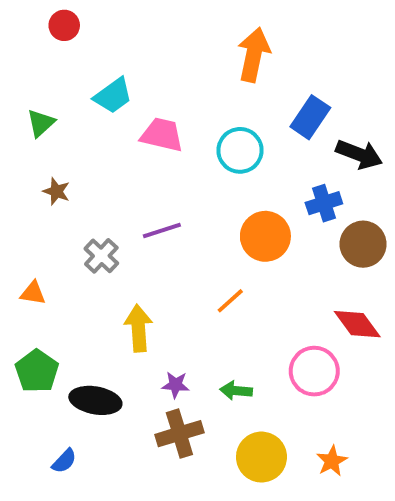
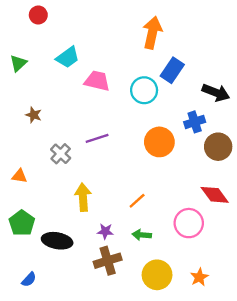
blue rectangle: (310, 117) -> (172, 70), moved
green triangle: (41, 123) -> (18, 63), moved
orange line: (230, 301) -> (137, 201), moved
blue semicircle: (64, 461) -> (29, 280), moved

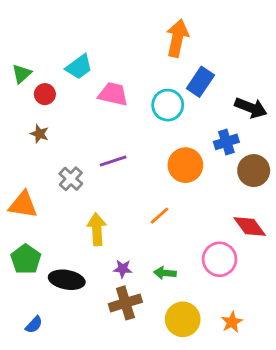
red circle: (38, 15) -> (45, 94), moved
orange triangle: (19, 176) -> (23, 205), size x1.6
orange line: (137, 201) -> (160, 216), moved

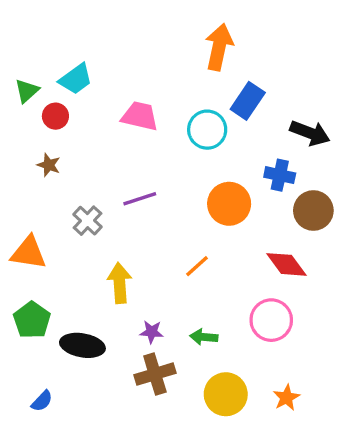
cyan trapezoid: (79, 67) -> (76, 79), moved
blue cross: (226, 142) -> (280, 175), turned 30
red diamond: (250, 227) -> (286, 264), moved

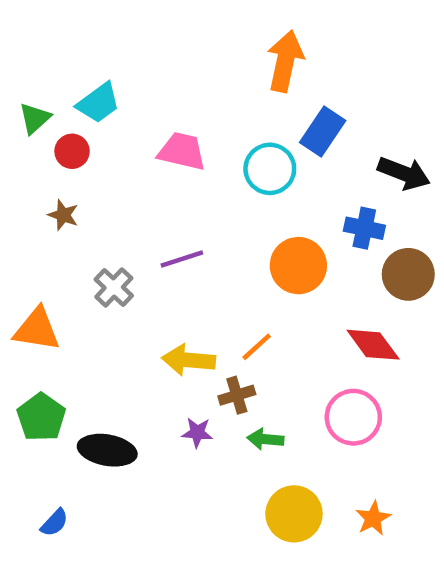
yellow arrow: (120, 283) -> (189, 360), moved, turned -81
brown cross: (155, 374) -> (237, 395), moved, size x0.7

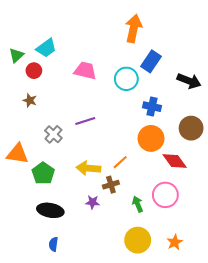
blue cross: (364, 228) -> (152, 107), moved
orange circle: (298, 266) -> (151, 138), moved
green pentagon: (41, 417) -> (43, 173), moved
green arrow: (265, 439) -> (138, 204), moved, turned 63
blue semicircle: (54, 523) -> (53, 244), moved, turned 144

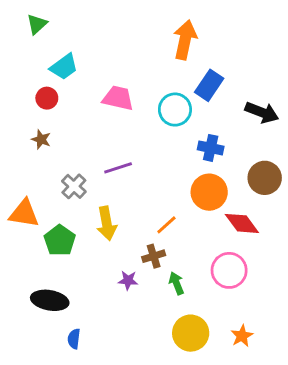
green triangle: (16, 55) -> (37, 24), moved
yellow arrow: (88, 168) -> (107, 223), moved, turned -105
green arrow: (138, 204) -> (176, 283), moved
black ellipse: (50, 210) -> (50, 300), moved

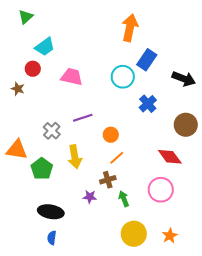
pink trapezoid: (118, 98) -> (72, 77), moved
brown star: (41, 139) -> (18, 89), moved
blue cross: (211, 148) -> (148, 104), turned 36
orange circle: (209, 192) -> (111, 135), moved, size x0.6
black ellipse: (50, 300) -> (51, 212), moved

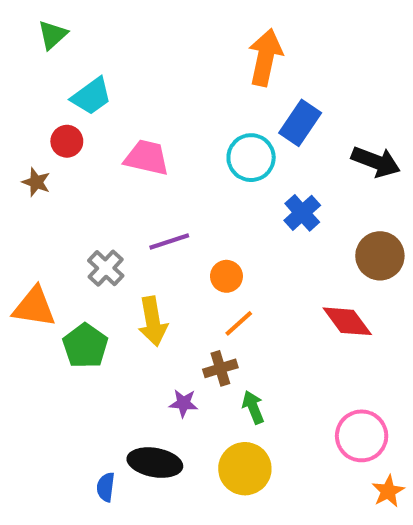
pink circle: (161, 190) -> (362, 436), moved
black ellipse: (51, 212) -> (155, 463), moved
yellow circle: (134, 234) -> (245, 469), moved
orange star: (170, 236) -> (388, 491), moved

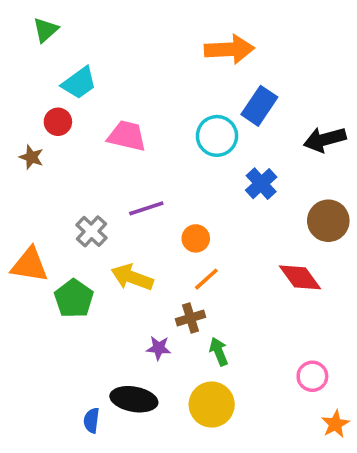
orange arrow: (265, 57) -> (229, 49), turned 75
black arrow: (376, 162) -> (325, 139), turned 144
yellow arrow: (153, 321) -> (132, 277), turned 120
pink circle: (362, 436) -> (312, 376), size x0.7

